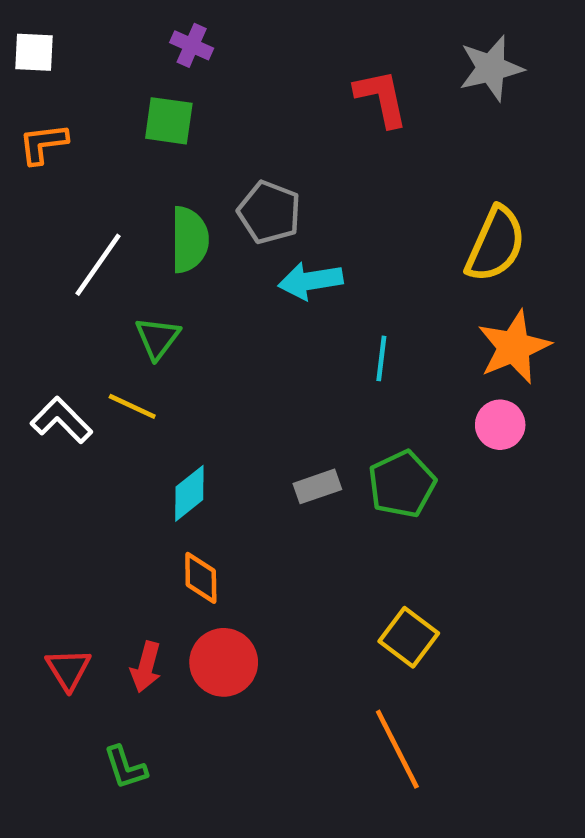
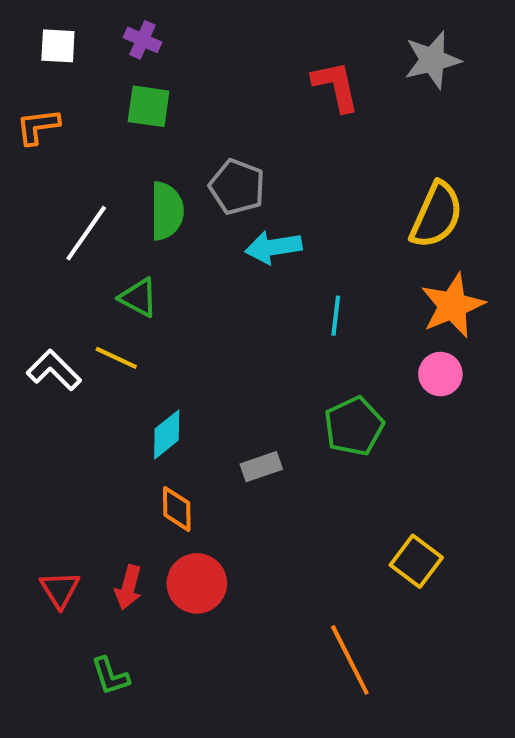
purple cross: (192, 45) -> (142, 40), moved
white square: (34, 52) -> (58, 46), moved
green triangle: (157, 338) -> (138, 298), turned -39
gray rectangle: (317, 486) -> (261, 467), moved
yellow square: (409, 637) -> (416, 561), moved

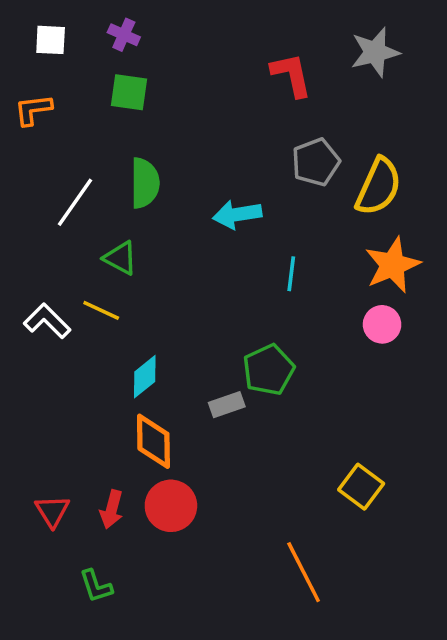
gray pentagon: (237, 187) -> (316, 162), moved, turned 30
green pentagon: (354, 426) -> (269, 370), moved
orange diamond: (177, 509) -> (153, 441), size x1.4

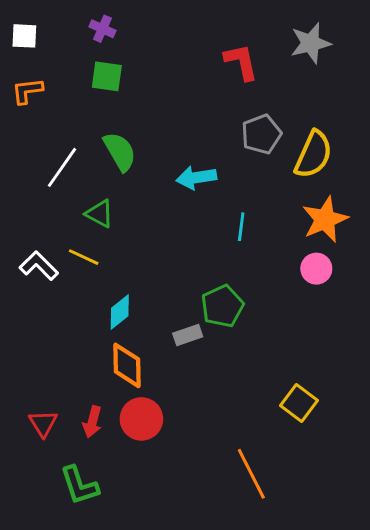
white square: (51, 40) -> (24, 36), moved
green semicircle: (145, 183) -> (120, 152), turned -30
green L-shape: (96, 586) -> (79, 485), size x1.4

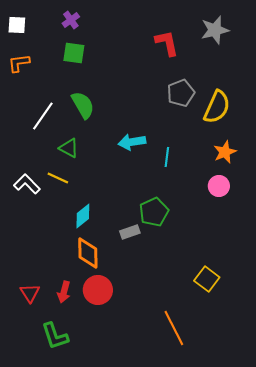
purple cross: (102, 29) -> (71, 20), turned 30
cyan arrow: (196, 178) -> (132, 142), moved
orange star: (325, 219) -> (225, 152), size x0.7

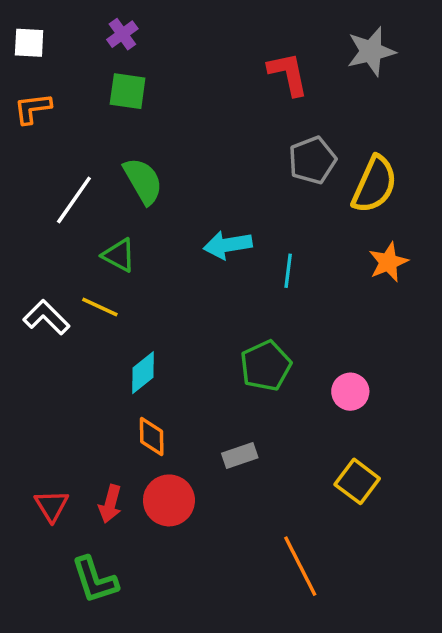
pink circle: (219, 186) -> (350, 392), moved
gray rectangle: (130, 232) -> (240, 456), moved
orange diamond: (88, 253) -> (152, 437), size x0.7

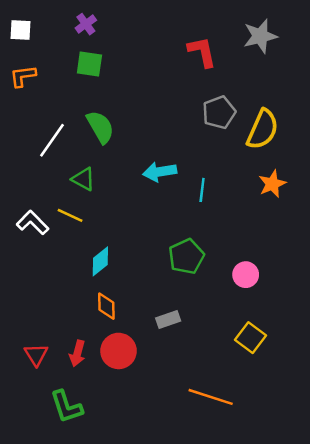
orange line: (300, 566) -> (211, 397), turned -45

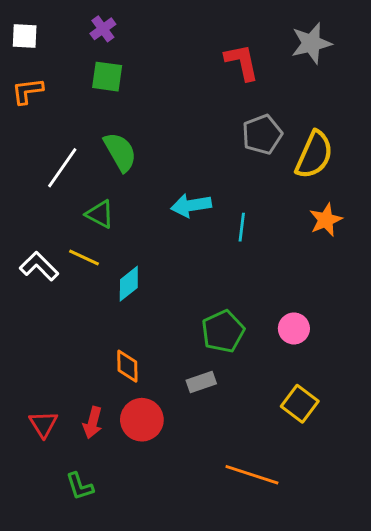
green pentagon: (186, 257) -> (223, 331), moved
cyan diamond: (100, 261) -> (129, 284), moved
green L-shape: (66, 407) -> (80, 486), size x0.7

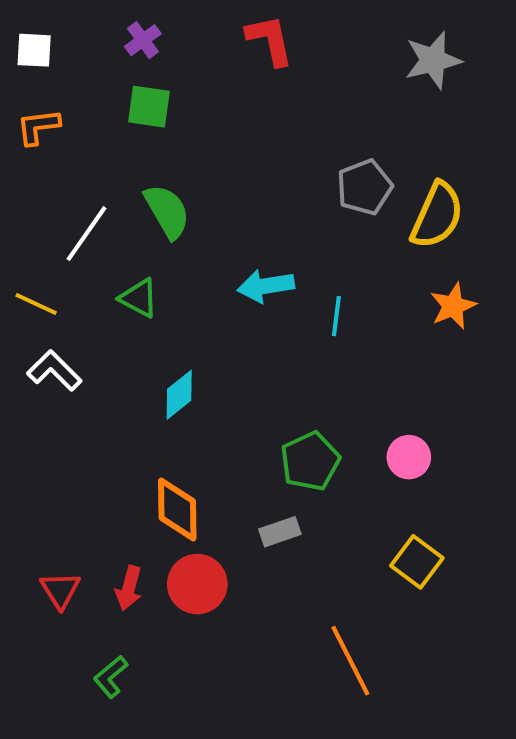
red L-shape: (242, 62) -> (270, 40), moved
yellow line: (84, 258) -> (36, 304), moved
orange diamond: (127, 366) -> (177, 510), size x1.4
orange line: (252, 475) -> (350, 661), turned 45
green L-shape: (80, 486) -> (111, 677), turned 68

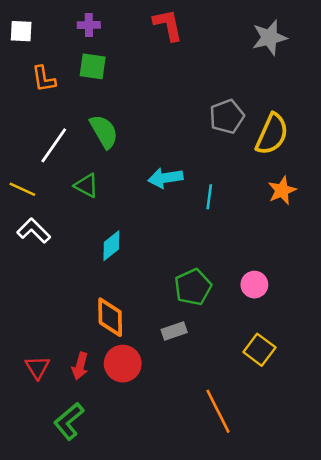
purple cross: (143, 40) -> (89, 25), turned 35
orange L-shape: (38, 127) -> (44, 79), moved, turned -92
green L-shape: (111, 677) -> (69, 421), size x1.4

